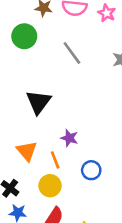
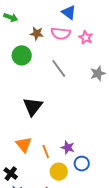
purple star: (69, 138) -> (68, 148), moved
blue circle: (91, 170) -> (82, 164), moved
yellow circle: (50, 186) -> (59, 172), moved

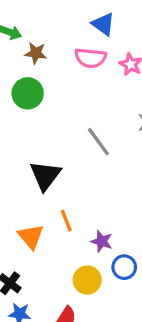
brown star: (37, 33) -> (36, 53), moved
gray line: (59, 68) -> (98, 142), moved
orange line: (46, 152) -> (66, 220), moved

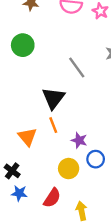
green circle: (28, 93) -> (23, 45), moved
black triangle: (45, 175) -> (53, 98), moved

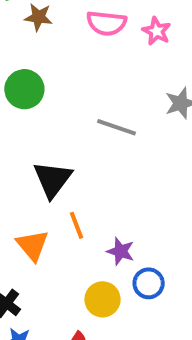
gray line: (77, 67) -> (117, 127), turned -35
black triangle: (53, 98) -> (52, 179), moved

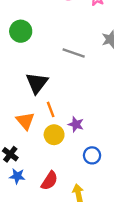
blue circle: (149, 283) -> (92, 155), moved
yellow circle: (103, 299) -> (54, 135), moved

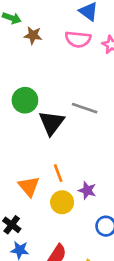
green circle: (21, 31) -> (25, 100), moved
black triangle: (37, 83) -> (51, 123), moved

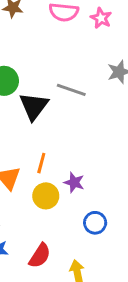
orange line: (58, 173) -> (41, 163), turned 36

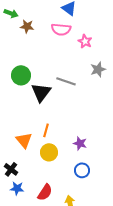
pink star: (101, 18) -> (85, 41), moved
purple star: (74, 182) -> (80, 143), moved

